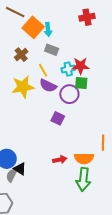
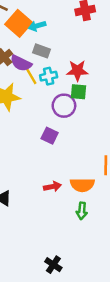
cyan arrow: (48, 29) -> (37, 26), turned 80
cyan cross: (68, 69) -> (49, 76), moved
purple semicircle: (48, 86) -> (21, 63), moved
green arrow: (83, 179) -> (82, 211), size x0.6

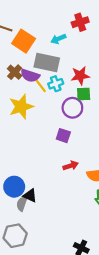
cyan arrow: (37, 26) -> (58, 39), moved
gray rectangle: (42, 51) -> (47, 62), size x1.6
red arrow: (52, 187) -> (71, 166), moved

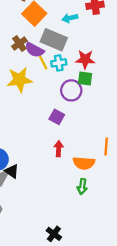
red arrow: (71, 166) -> (59, 149), turned -80

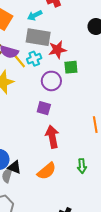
gray rectangle: (54, 40) -> (38, 37), moved
green square: (85, 79) -> (71, 67), moved
red arrow: (59, 149) -> (52, 137), size x1.5
orange semicircle: (84, 163) -> (47, 171), moved, turned -30

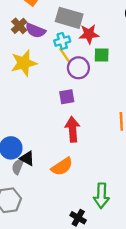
yellow line: (20, 61) -> (64, 55), moved
purple square: (44, 108) -> (67, 97), turned -32
green arrow: (82, 166) -> (101, 196), moved, size x1.5

